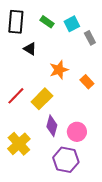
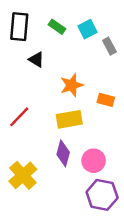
orange rectangle: (87, 82) -> (106, 100), turned -32
yellow rectangle: (42, 99) -> (69, 119), moved, turned 35
purple hexagon: (66, 160) -> (102, 195), moved

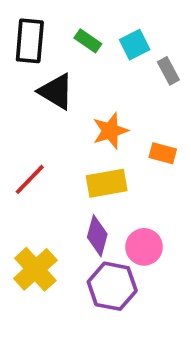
black triangle: (36, 60) -> (56, 91), size x1.5
purple hexagon: (102, 195) -> (112, 286), moved

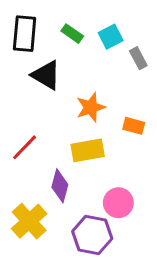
purple diamond: (97, 236) -> (60, 186), moved

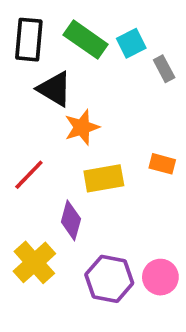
green rectangle: (72, 34) -> (86, 40), size x1.6
orange star: (91, 107) -> (82, 127), moved
orange rectangle: (134, 126) -> (162, 164), moved
pink circle: (118, 203) -> (160, 277), moved

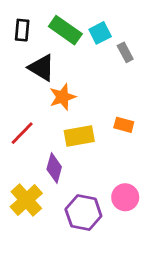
black rectangle: (29, 40) -> (22, 30), size x0.7
pink circle: (160, 277) -> (125, 197), moved

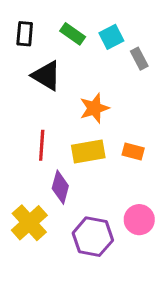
green rectangle: (65, 30) -> (73, 34), size x0.7
orange star: (63, 97) -> (94, 108), moved
orange rectangle: (124, 125) -> (133, 152), moved
red line: (22, 133) -> (42, 145), moved, turned -40

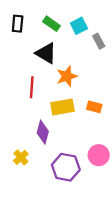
black triangle: (46, 76) -> (46, 53), moved
red line: (42, 145) -> (32, 87), moved
yellow cross: (29, 223) -> (21, 157), size x0.6

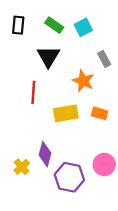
gray rectangle: (99, 41) -> (104, 59), moved
black triangle: (46, 53) -> (48, 56), turned 30
orange star: (67, 76) -> (83, 81), moved, turned -30
purple diamond: (43, 132) -> (45, 154), moved

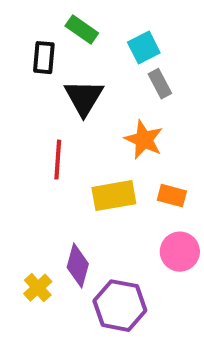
black rectangle: (18, 25) -> (44, 58), moved
green rectangle: (54, 25) -> (82, 30), moved
gray rectangle: (104, 59) -> (160, 84), moved
pink circle: (104, 164) -> (180, 252), moved

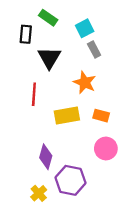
yellow cross: (38, 288) -> (39, 193), moved

